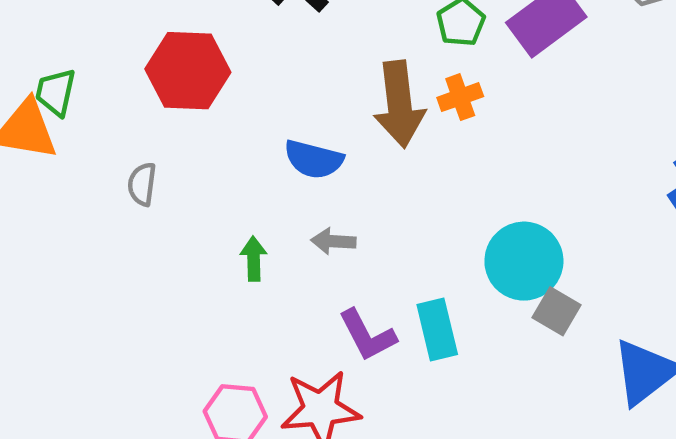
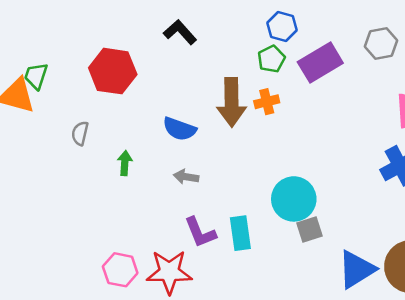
green arrow: (254, 259) -> (125, 163), moved
gray square: (557, 311) -> (310, 229), turned 36

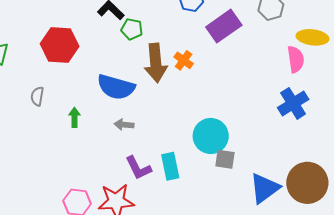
green pentagon: (271, 59) -> (132, 29), moved, turned -30
orange cross: (267, 102) -> (184, 60), turned -36
blue semicircle: (179, 129) -> (116, 87), size x1.4
gray square: (310, 229) -> (225, 159), turned 30

